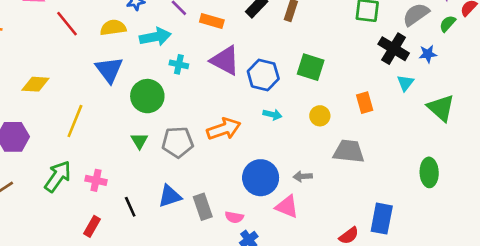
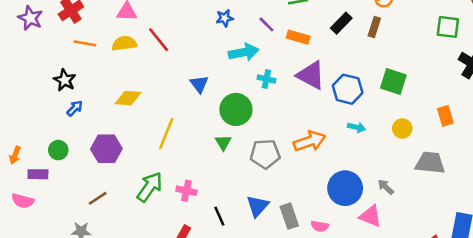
yellow semicircle: (113, 28) -> (124, 43), moved
blue triangle: (109, 70) -> (199, 84), size x0.7
green triangle: (139, 141) -> (223, 142), moved
gray arrow: (303, 176) -> (386, 187), turned 48
blue triangle: (170, 196) -> (258, 206), turned -30

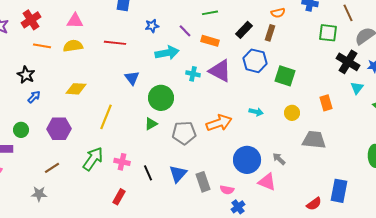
red line: (159, 40) -> (115, 43), moved, turned -45
cyan cross: (266, 79) -> (193, 74), moved
blue hexagon: (348, 89) -> (255, 61), moved
green triangle: (223, 142) -> (151, 124), turned 32
black line: (219, 216) -> (148, 173), moved

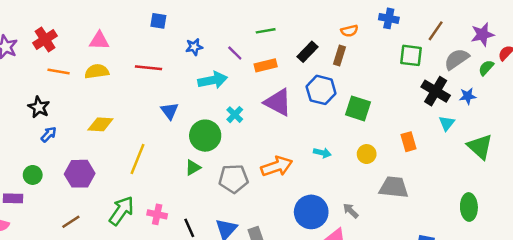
brown line: (348, 13) -> (436, 31), turned 60
orange rectangle: (210, 41) -> (266, 65), turned -30
cyan cross: (193, 74) -> (235, 115), moved, turned 32

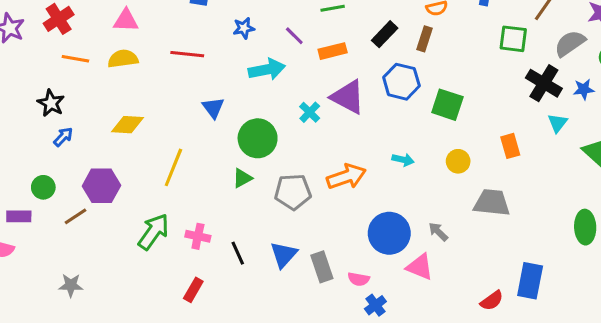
cyan cross: (235, 115) -> (310, 112), moved
brown line: (71, 222) -> (75, 216), moved

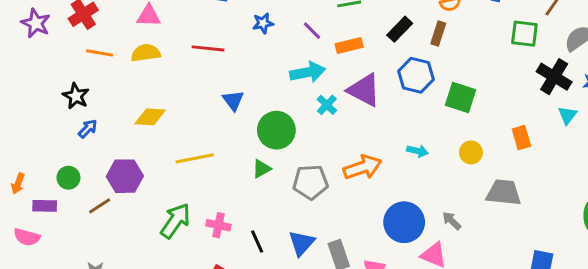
cyan arrow: (267, 69) -> (308, 72), moved
yellow line: (173, 167) -> (195, 158), turned 57

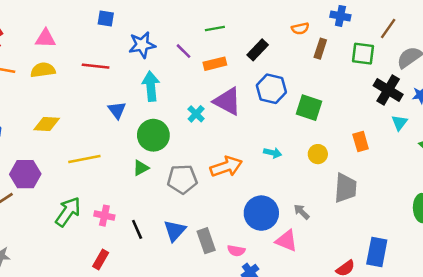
blue star: (263, 23) -> (142, 45), size x1.5
brown rectangle: (438, 34) -> (320, 49), moved
cyan arrow: (308, 72) -> (151, 86), moved, turned -84
gray trapezoid: (504, 193) -> (345, 188), turned 88

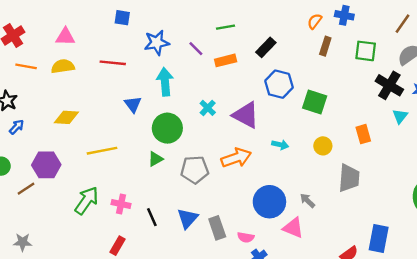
orange semicircle: (300, 29) -> (315, 21), moved, turned 140
brown line: (388, 29) -> (402, 24), moved
purple triangle: (227, 101) -> (246, 115), moved

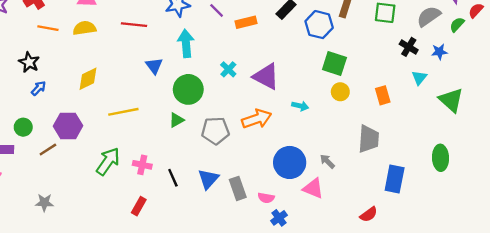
blue hexagon: (279, 84) -> (319, 25), moved
black cross: (389, 85) -> (409, 47), size x0.7
yellow diamond: (66, 117) -> (88, 79), turned -30
yellow circle: (323, 146) -> (340, 92), moved
blue rectangle: (379, 239) -> (395, 179), moved

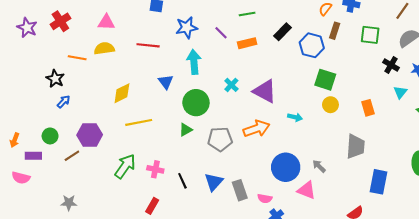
orange line: (48, 28) -> (77, 58), moved
yellow diamond: (88, 79) -> (122, 93), moved

